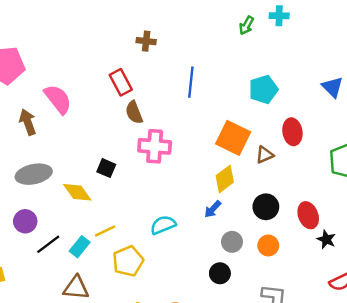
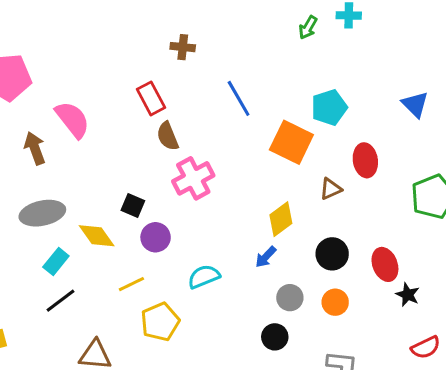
blue line: (191, 82) -> (239, 98), turned -36
orange square: (233, 138) -> (291, 142), moved
pink cross: (155, 146) -> (193, 178), turned -32
purple circle: (25, 221) -> (156, 237), moved
cyan rectangle: (80, 247) -> (56, 261), moved

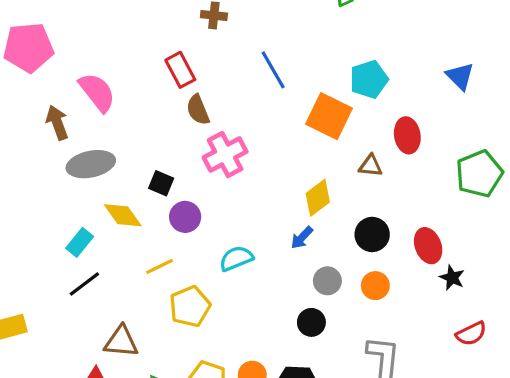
brown triangle: (331, 189) -> (371, 166), turned 30
gray ellipse: (42, 213) -> (91, 164), moved

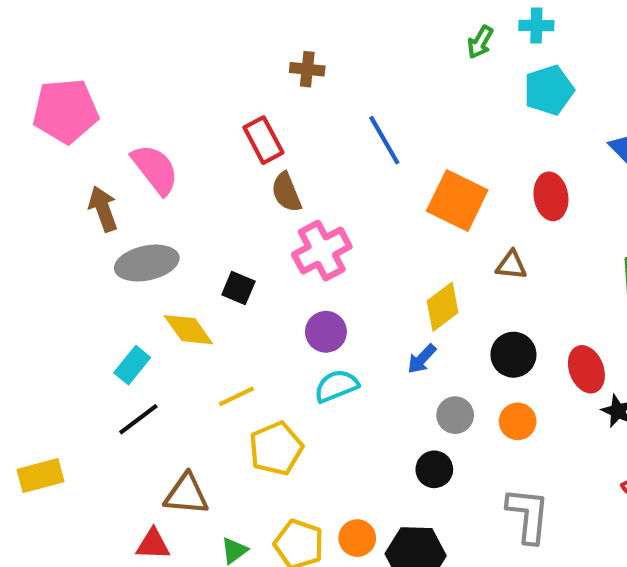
cyan pentagon: (369, 79) -> (549, 90), moved
red ellipse: (407, 135) -> (551, 196), moved
purple circle: (185, 217) -> (326, 332), moved

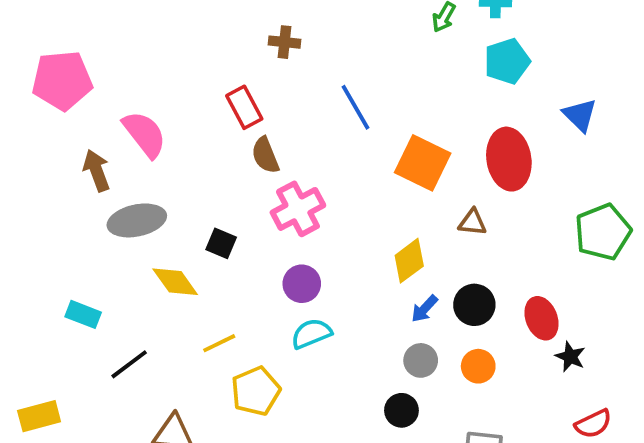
red ellipse: (551, 196) -> (509, 159), size x1.4
blue arrow: (422, 359) -> (425, 309), moved
cyan rectangle: (132, 365) -> (83, 314), moved, turned 72

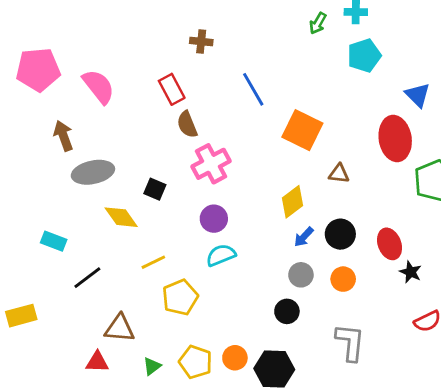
pink semicircle: (144, 134) -> (99, 87), moved
red ellipse: (509, 159) -> (395, 139), moved

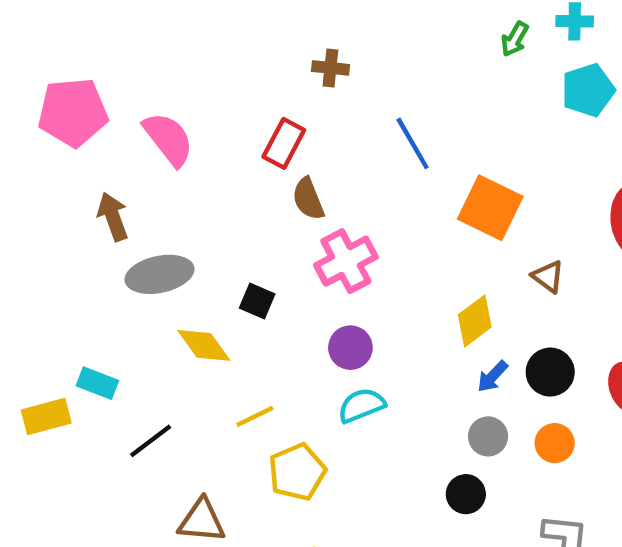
red rectangle: (172, 89) -> (284, 143), turned 56
brown triangle: (339, 174) -> (548, 277), turned 30
yellow rectangle: (21, 316) -> (46, 416), moved

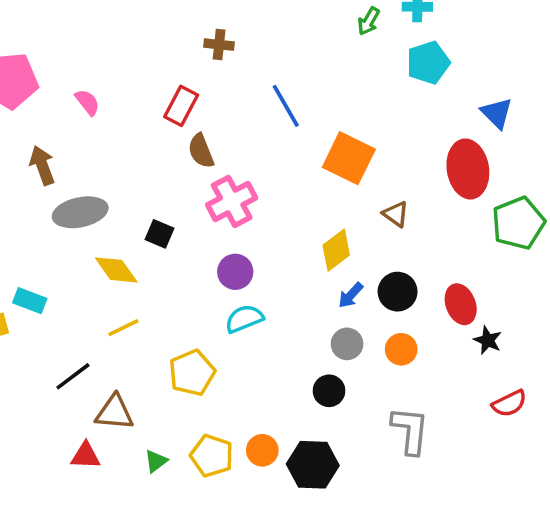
pink semicircle: (168, 139) -> (87, 102), size x0.6
yellow line: (255, 416) -> (123, 328), moved
black line: (151, 441) -> (73, 376), moved

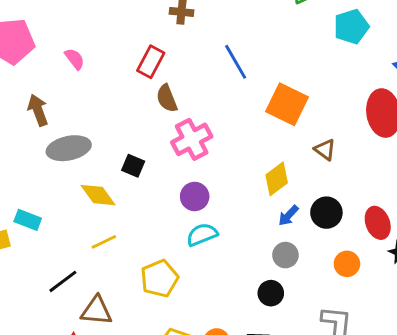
orange circle: (401, 349) -> (347, 264), moved

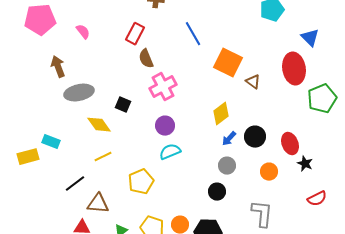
brown triangle: (325, 150) -> (253, 82), moved

